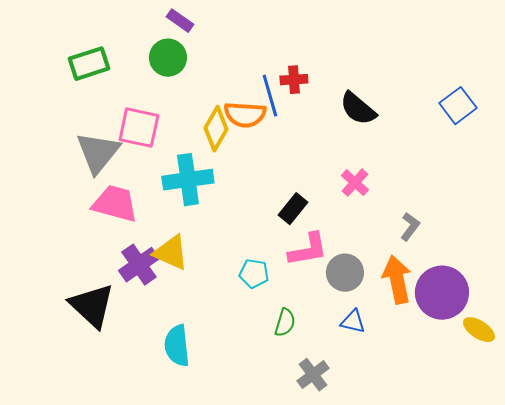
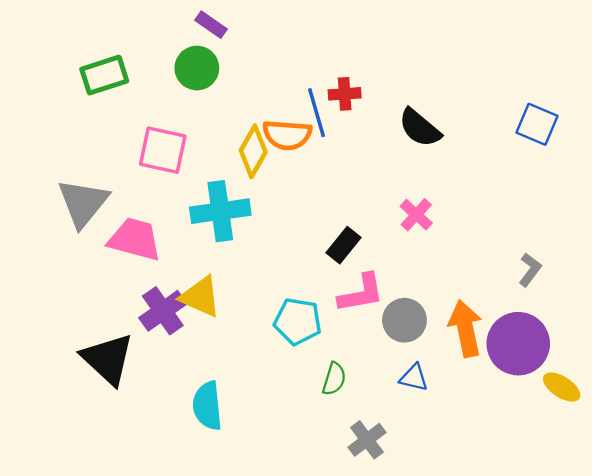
blue square: (458, 106) -> (537, 124), turned -30
gray triangle: (98, 153) -> (83, 203), moved
gray L-shape: (410, 227) -> (530, 270), moved
cyan pentagon: (254, 274) -> (298, 321), size x1.4

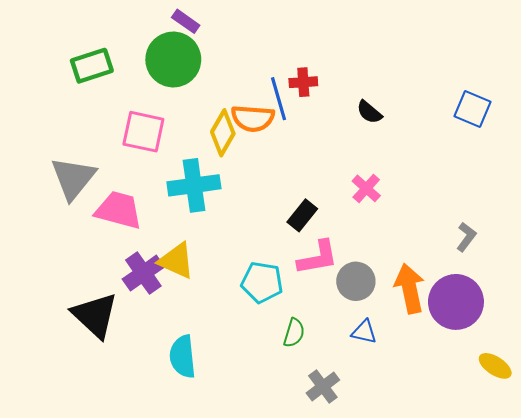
green circle: (197, 68) -> (173, 60), size x1.4
black semicircle: (420, 128) -> (369, 112), size x0.7
yellow ellipse: (562, 387) -> (495, 366), moved

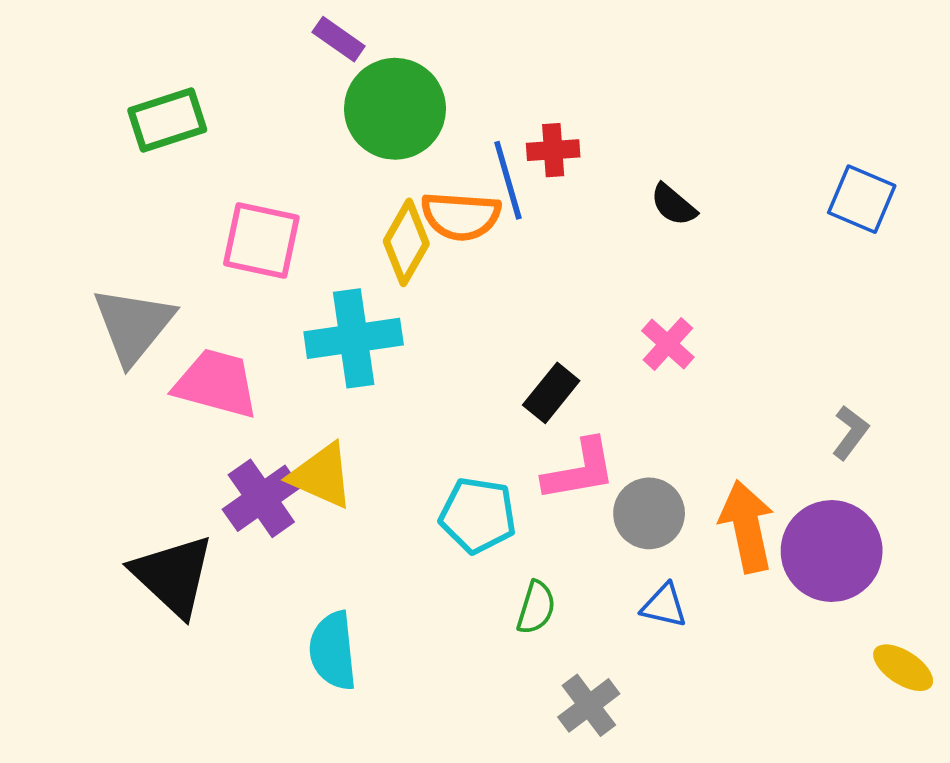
green circle: (173, 60) -> (395, 109), moved

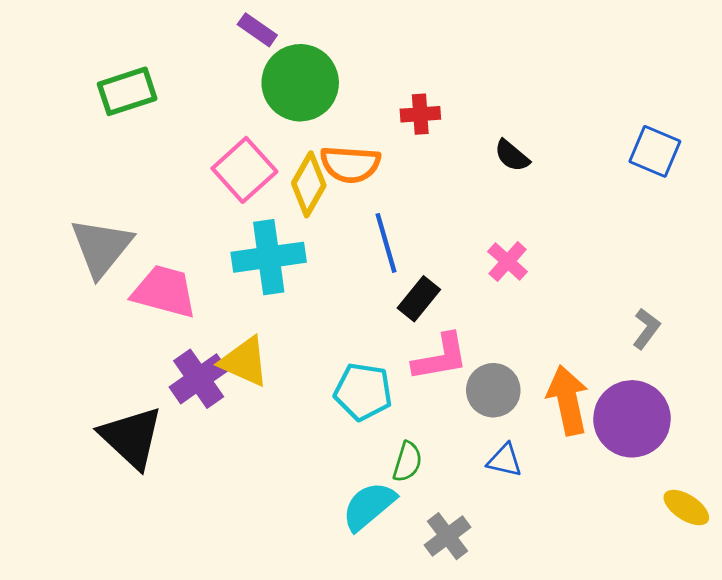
blue line: (508, 180) -> (386, 243), moved
pink square: (261, 241) -> (244, 170), moved, turned 36
cyan semicircle: (333, 651) -> (369, 506), moved, turned 56

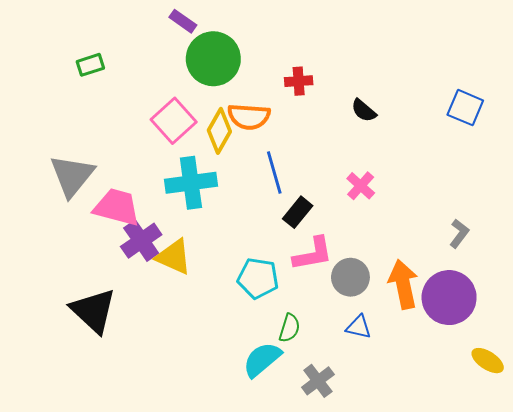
green rectangle: (127, 91) -> (90, 65), size x0.7
purple cross: (199, 379) -> (141, 241), moved

